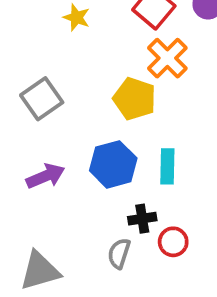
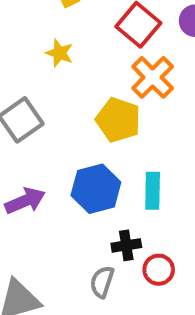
yellow star: (76, 18) -> (59, 53), moved

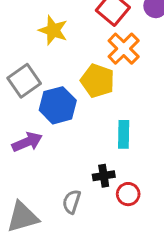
yellow star: (59, 53) -> (53, 30), size x1.4
blue hexagon: (96, 189) -> (58, 105), moved
gray semicircle: (102, 282) -> (72, 202), moved

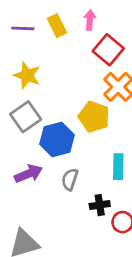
yellow star: (53, 30) -> (27, 75), moved
gray semicircle: (72, 202) -> (70, 179), moved

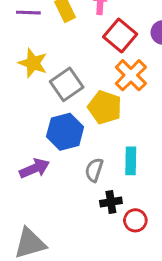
gray square: (26, 117) -> (67, 84), moved
gray semicircle: (70, 179) -> (94, 170), moved

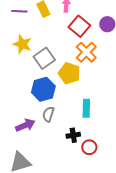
purple arrow: (35, 168) -> (25, 125), moved
gray semicircle: (94, 170) -> (48, 114), moved

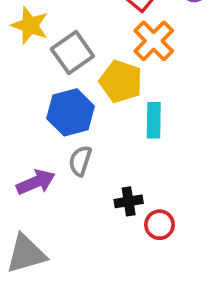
cyan rectangle: (86, 108) -> (154, 120), moved

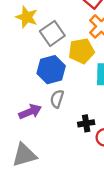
yellow pentagon: (121, 81) -> (81, 51), turned -30

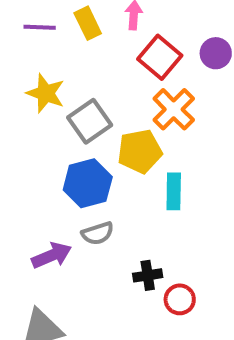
gray semicircle: (57, 99) -> (98, 233), turned -126

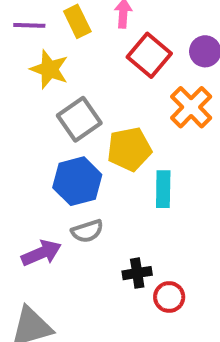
yellow star: (46, 93) -> (49, 69), moved
orange cross: (174, 109) -> (191, 107), moved

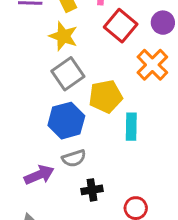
yellow star: (49, 69) -> (63, 36), moved
black cross: (137, 273) -> (92, 190), moved

